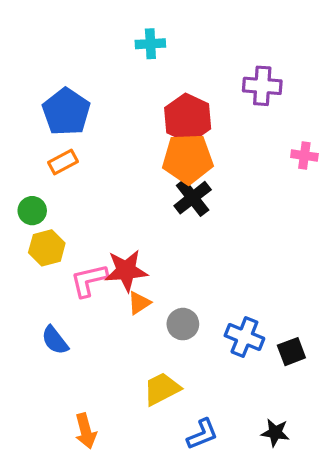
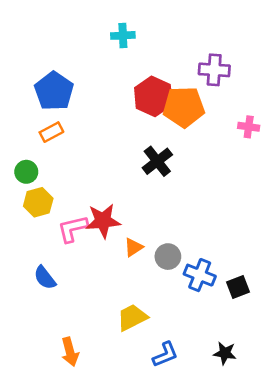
orange pentagon: (188, 159) -> (184, 107), moved
orange triangle: (139, 303) -> (133, 247), moved
gray circle: (183, 324) -> (168, 257), moved

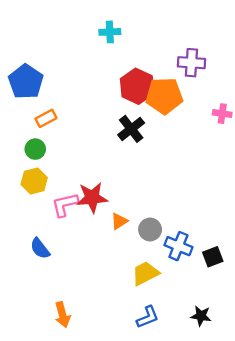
blue pentagon: (54, 91) -> (26, 82), moved
black cross: (157, 161) -> (131, 129), moved
green circle: (26, 172) -> (35, 149), moved
yellow trapezoid: (132, 317) -> (145, 273), moved

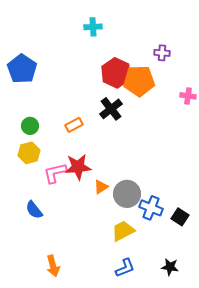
purple cross: (191, 63) -> (162, 53), size x0.7
orange rectangle: (46, 118) -> (74, 125), moved
gray circle: (150, 230) -> (127, 194), size x1.4
black square: (213, 257) -> (180, 217), turned -36

